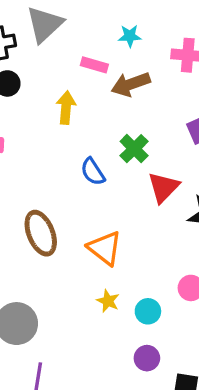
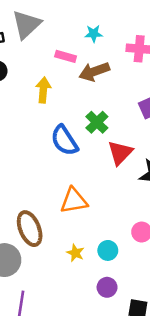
blue semicircle: (93, 172) -> (64, 140), size x1.4
brown ellipse: (41, 233) -> (30, 229), moved
orange triangle: (105, 248) -> (74, 201), turned -48
yellow star: (108, 301) -> (75, 253), moved

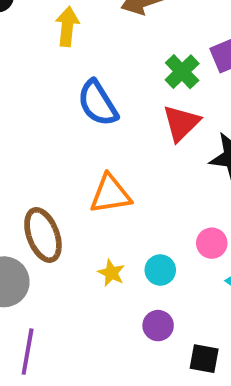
green cross: (97, 122) -> (182, 72), moved

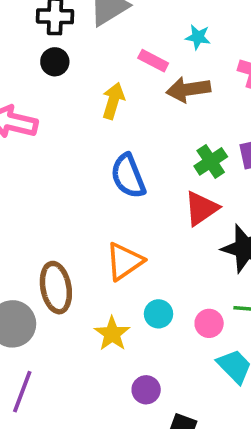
orange triangle: (110, 194) -> (124, 261), turned -36
cyan circle: (160, 270) -> (158, 314), moved
yellow star: (111, 273) -> (112, 334), size x1.4

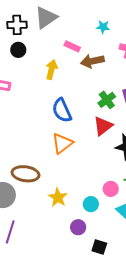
cyan star: (198, 37) -> (103, 27), moved
orange triangle: (124, 261) -> (62, 143), moved
brown ellipse: (56, 288) -> (26, 174), turned -68
cyan circle: (158, 314) -> (91, 204), moved

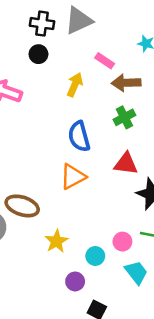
green cross: (107, 100) -> (124, 117), moved
red triangle: (103, 126) -> (126, 164), turned 35

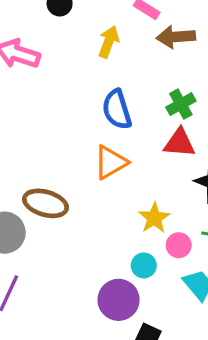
green cross: (124, 117) -> (181, 104), moved
yellow star: (56, 241) -> (154, 218), moved
purple circle: (75, 281) -> (119, 300), size x1.6

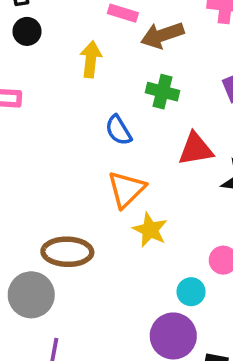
green cross: (181, 104) -> (162, 92), moved, turned -32
blue semicircle: (117, 109) -> (118, 130), size x0.7
yellow star: (154, 218) -> (150, 230), moved

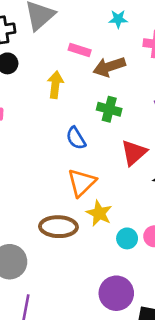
red triangle: (196, 149) -> (134, 153), turned -32
brown ellipse: (67, 252) -> (58, 227), moved
cyan circle: (191, 292) -> (127, 238), moved

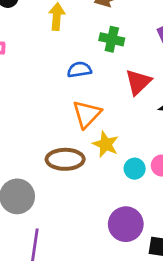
blue semicircle: (76, 138) -> (79, 70), turned 115

